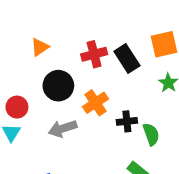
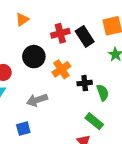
orange triangle: (40, 47) -> (22, 20), moved
gray arrow: (63, 128) -> (37, 100), moved

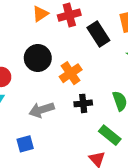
orange triangle: (22, 20) -> (40, 14), moved
red cross: (60, 33) -> (69, 15), moved
black cross: (85, 83) -> (83, 103), moved

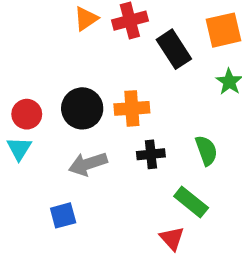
black circle: (38, 58) -> (82, 108), moved
orange cross: (71, 73) -> (132, 108), turned 30

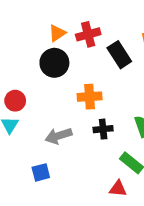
black circle: (82, 108) -> (54, 63), moved
red triangle: (172, 238) -> (118, 189), turned -42

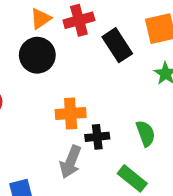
orange cross: (90, 97) -> (71, 114), moved
gray arrow: (58, 136) -> (71, 162), moved, turned -50

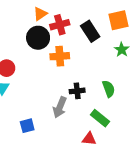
red cross: (79, 20) -> (60, 25), moved
orange cross: (71, 114) -> (60, 56), moved

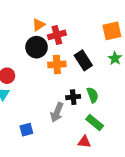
black rectangle: (90, 31) -> (83, 60), moved
green semicircle: (109, 89) -> (93, 95), moved

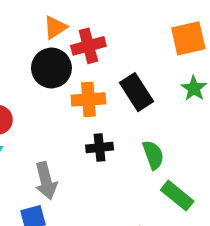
black cross: (73, 97) -> (100, 147), moved
gray arrow: (57, 112) -> (46, 181), moved, turned -36
green rectangle: (95, 123) -> (177, 196), moved

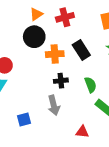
red cross: (88, 46) -> (65, 17), moved
gray arrow: (46, 181) -> (54, 105), moved

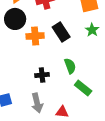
black cross: (61, 81) -> (42, 75), moved
gray arrow: (54, 105) -> (37, 103), moved

